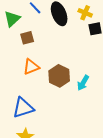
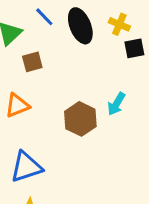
orange triangle: (31, 67) -> (17, 105), moved
cyan arrow: (83, 83) -> (116, 104), moved

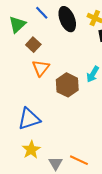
brown square: (32, 62) -> (33, 45), turned -32
orange triangle: (17, 105) -> (41, 68), moved, turned -30

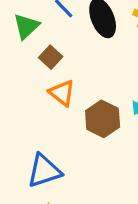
orange triangle: (41, 68) -> (62, 93), turned -30

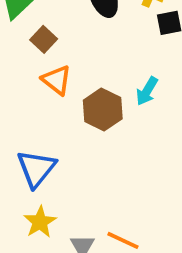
blue triangle: (44, 171) -> (36, 169), turned -33

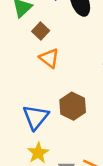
brown hexagon: (103, 109) -> (73, 106), moved

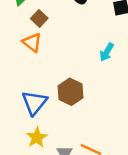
orange triangle: (49, 58) -> (32, 42), moved

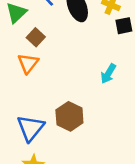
orange triangle: (32, 42) -> (28, 63), turned 30

